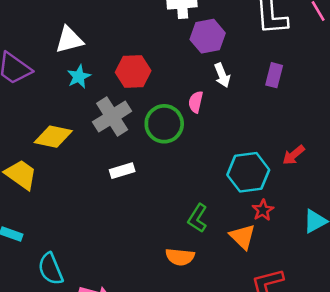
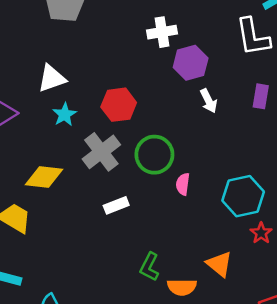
pink semicircle: (196, 102) -> (183, 184), moved
green L-shape: (198, 218) -> (149, 267), moved
orange triangle: (243, 237) -> (219, 264), moved

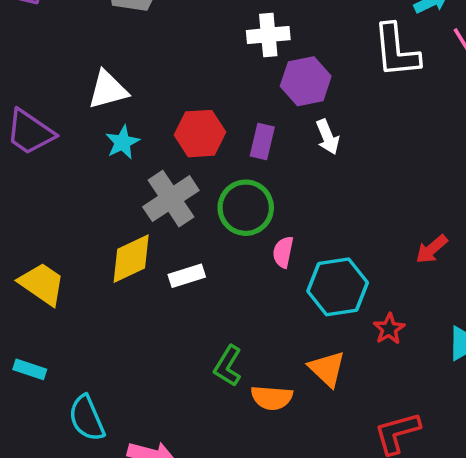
purple rectangle: (261, 96) -> (262, 141), moved
yellow diamond: (44, 177) -> (131, 259), moved, turned -36
cyan hexagon: (243, 196) -> (338, 287), moved

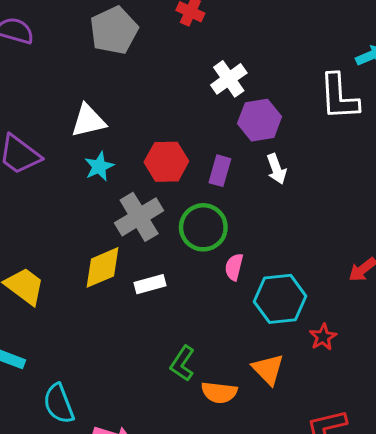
white cross: (268, 35) -> (229, 79), turned -32

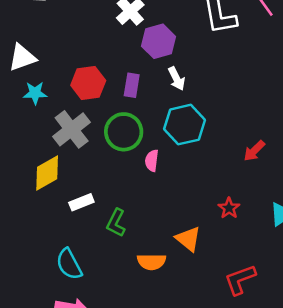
cyan star: (99, 167) -> (35, 93), turned 30
white rectangle: (150, 284) -> (81, 202), moved
cyan hexagon: (280, 299) -> (184, 125), moved
green L-shape: (182, 363) -> (116, 223), moved
cyan semicircle: (59, 404) -> (69, 264), moved

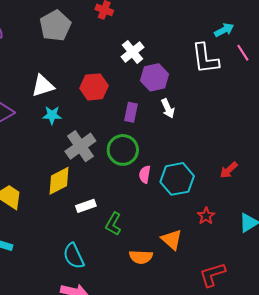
red hexagon: (88, 83) -> (94, 87), moved
cyan hexagon: (184, 125) -> (177, 179), moved

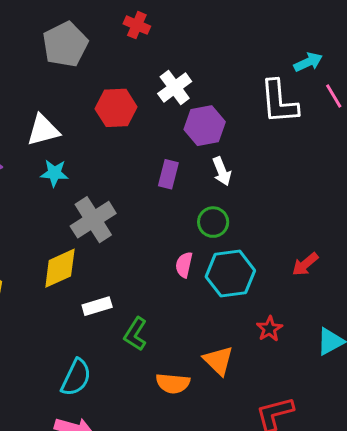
red hexagon: (94, 87) -> (116, 108), moved
green circle: (123, 150) -> (213, 222), moved, size x0.7
cyan semicircle: (74, 256) -> (76, 377), turned -132

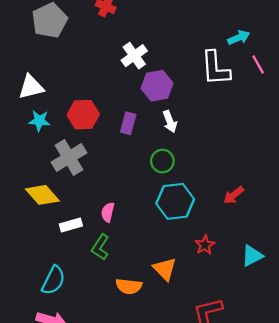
red hexagon: (116, 108) -> (83, 115), moved
pink semicircle: (184, 265) -> (108, 212), moved
yellow diamond: (60, 268) -> (42, 195), turned 72

